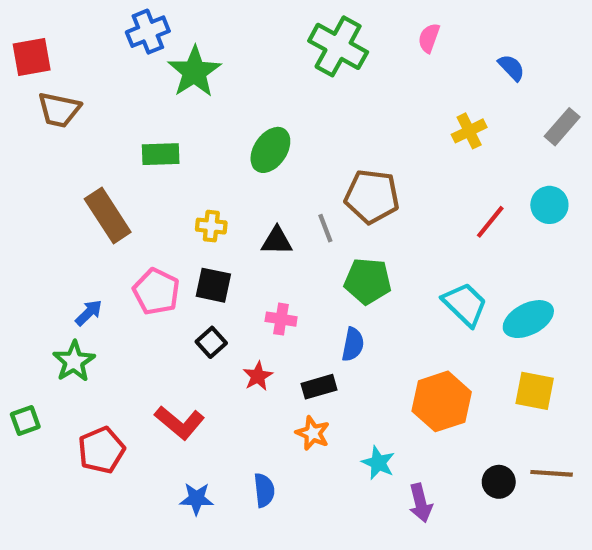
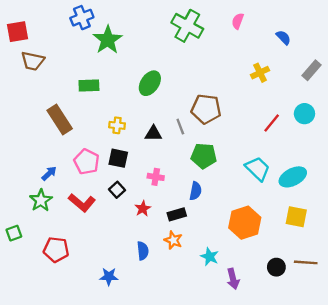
red L-shape: (180, 423) -> (82, 203), moved
red pentagon: (101, 450) -> (56, 250), turned 30
blue semicircle: (264, 490) -> (143, 251), moved

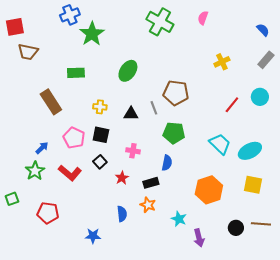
blue semicircle: (283, 37) -> (263, 30), moved

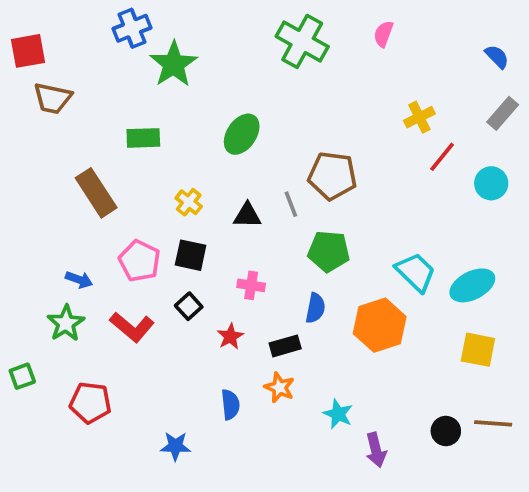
red line: (232, 105) -> (442, 157), moved
yellow cross: (100, 107) -> (189, 202), turned 32
blue arrow: (42, 148) -> (79, 280), turned 64
orange hexagon: (209, 190) -> (380, 325), moved

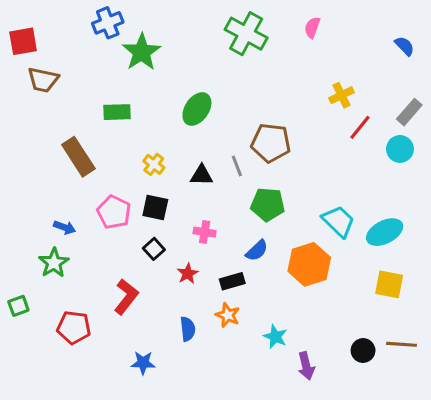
gray rectangle: (503, 113) -> (409, 112), moved
blue semicircle: (315, 308) -> (257, 251), turned 35
red L-shape: (132, 327) -> (126, 297), moved, turned -92

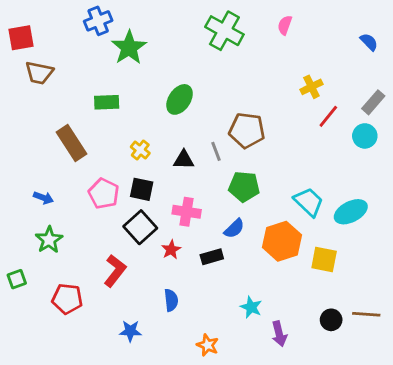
blue arrow: (65, 227) -> (43, 198), moved
pink cross: (205, 232) -> (187, 212), size x1.4
black square: (154, 249) -> (140, 227), size x1.6
yellow square: (389, 284) -> (324, 259), moved
orange star: (228, 315) -> (208, 345), moved

